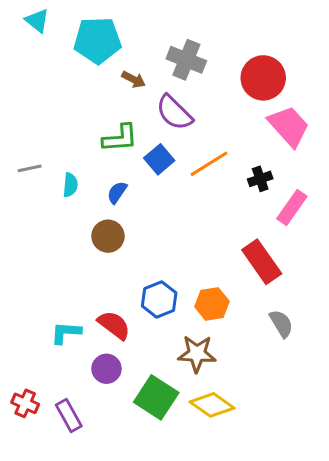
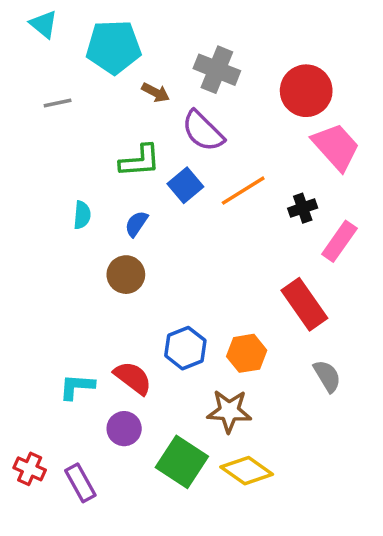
gray line: (30, 168) -> (58, 103), moved

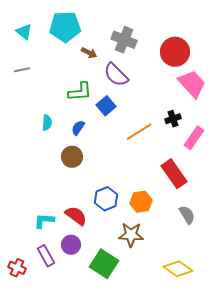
cyan triangle: (44, 24) -> (24, 32), moved
gray line: (58, 103) -> (22, 70), moved
orange line: (243, 191) -> (139, 132), moved
yellow diamond: (247, 471) -> (178, 269), moved
purple rectangle: (80, 483) -> (46, 256), moved

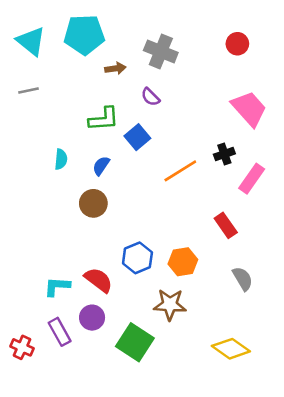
cyan triangle: (24, 32) -> (31, 41), size x1.4
red circle: (175, 52) -> (237, 44), moved, size x0.6
brown arrow: (89, 53) -> (115, 68), turned -35
purple semicircle: (116, 75) -> (150, 97), size x0.6
red rectangle: (174, 174) -> (226, 225), size x0.7

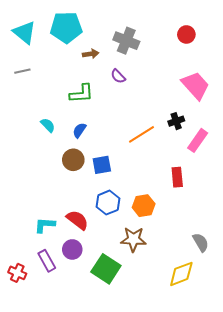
blue square: (137, 137) -> (102, 165), moved, turned 30
cyan semicircle: (61, 159) -> (48, 125), turned -49
red rectangle: (226, 225) -> (177, 177), turned 30
gray semicircle: (243, 279) -> (201, 242), moved
yellow diamond: (231, 349) -> (181, 274), turned -56

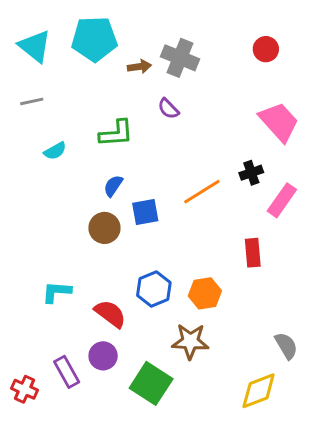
brown arrow: (91, 54) -> (139, 67), moved
cyan semicircle: (48, 125) -> (55, 151), moved, turned 105
blue square: (102, 165) -> (145, 212), moved
cyan L-shape: (45, 225) -> (57, 292), moved

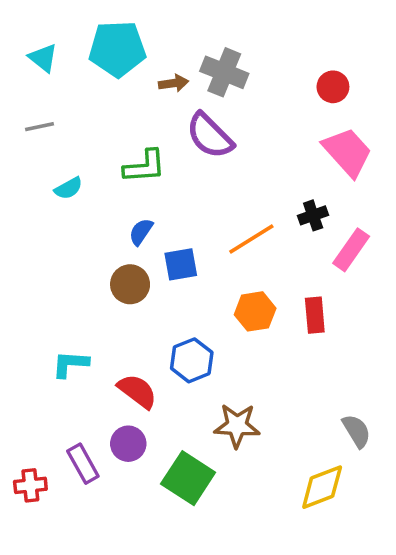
cyan triangle: (35, 46) -> (43, 58), size x0.7
red circle: (266, 49) -> (333, 87), moved
purple semicircle: (168, 109) -> (210, 136), size x1.8
orange hexagon: (205, 293) -> (255, 311), moved
red cross: (25, 389) -> (30, 485), turned -30

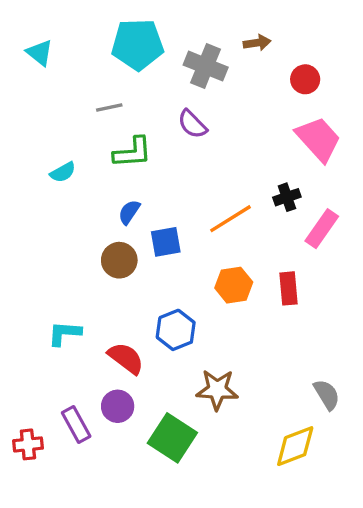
cyan pentagon: (117, 49) -> (138, 44), moved
brown arrow: (174, 83) -> (257, 43), moved
gray line: (39, 127) -> (109, 108), moved
purple semicircle: (210, 136) -> (192, 124), size x0.7

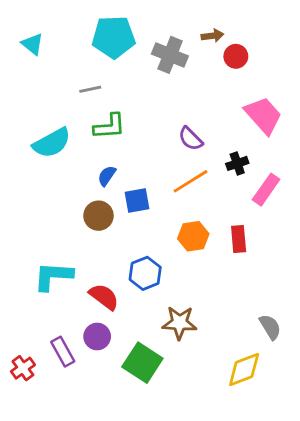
red circle: (305, 79) -> (236, 56), moved
purple semicircle: (192, 124) -> (191, 139), moved
cyan semicircle: (63, 172) -> (52, 143), size x1.8
cyan L-shape: (64, 333) -> (53, 276), size x1.4
red cross: (28, 444) -> (23, 368), turned -30

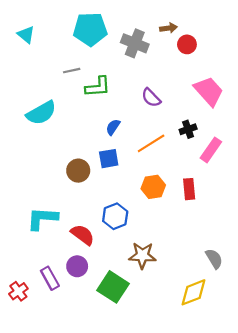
green L-shape: (109, 126) -> (98, 87), moved
purple semicircle: (191, 139) -> (151, 98), moved
blue semicircle: (107, 176) -> (113, 127), moved

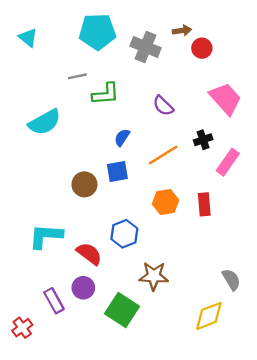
red cross: (18, 291) -> (22, 328), moved

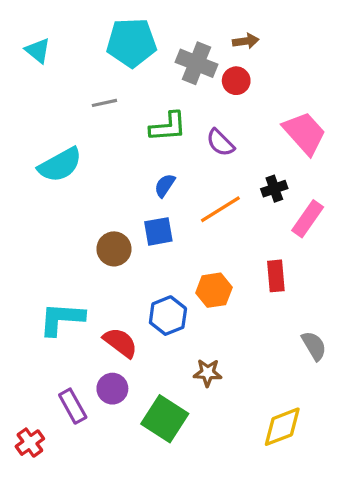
red circle: (202, 48) -> (236, 81), moved
green L-shape: (106, 94) -> (168, 127), moved
orange hexagon: (165, 202) -> (214, 290), moved
brown star: (154, 276) -> (208, 373), size x0.7
gray semicircle: (231, 280) -> (314, 346), moved

